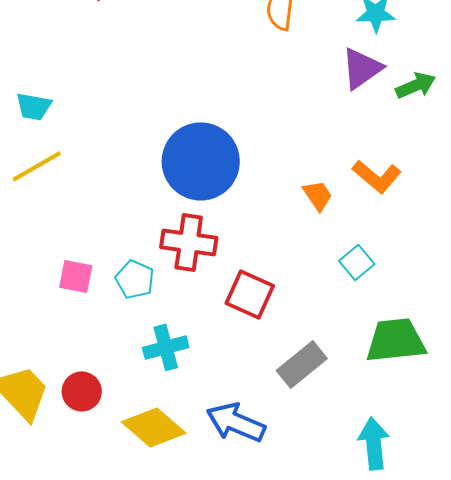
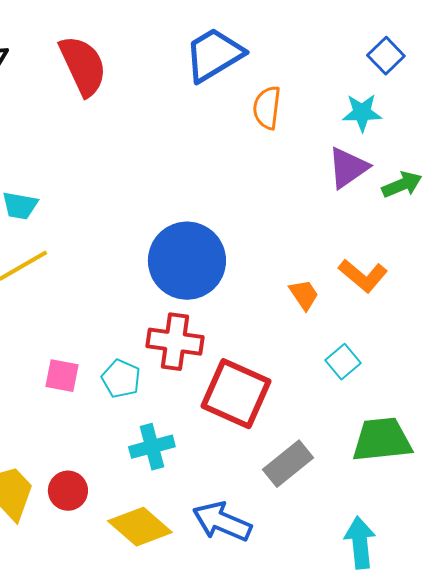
red square: (250, 294) -> (236, 394), size x1.4

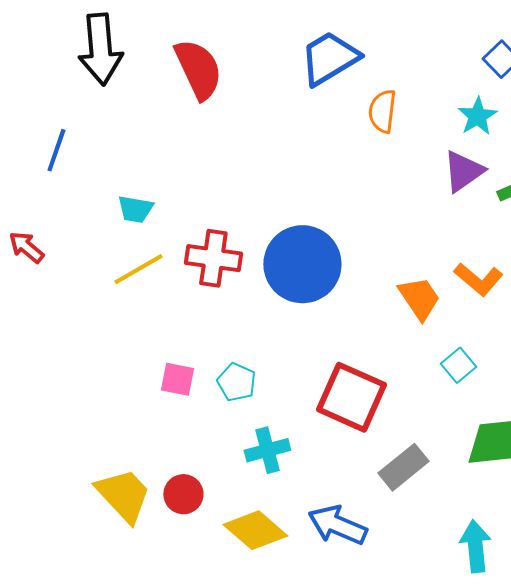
cyan star: (362, 113) -> (477, 116), turned -30
orange trapezoid: (304, 295) -> (419, 298), size x1.4
red cross: (175, 342) -> (213, 258), moved

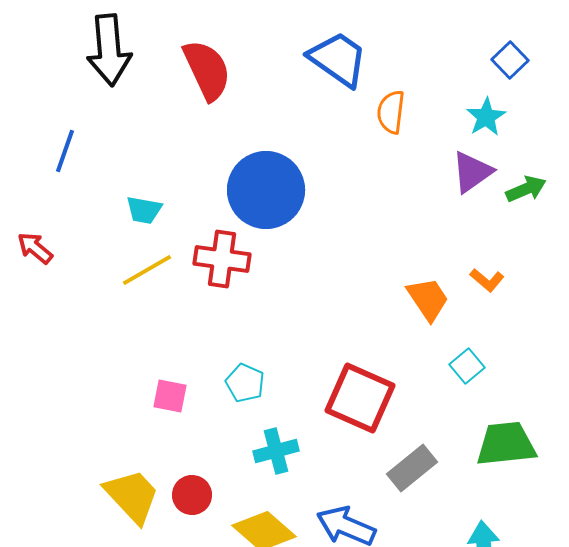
blue trapezoid: (329, 58) -> (338, 59), turned 66
blue circle: (302, 264) -> (266, 190), moved
orange L-shape: (478, 279) -> (487, 280), size x0.7
pink square: (177, 379) -> (170, 396), moved

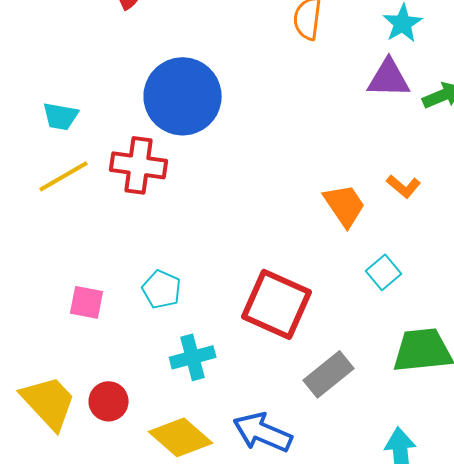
purple triangle: (472, 172) -> (389, 78), turned 36

